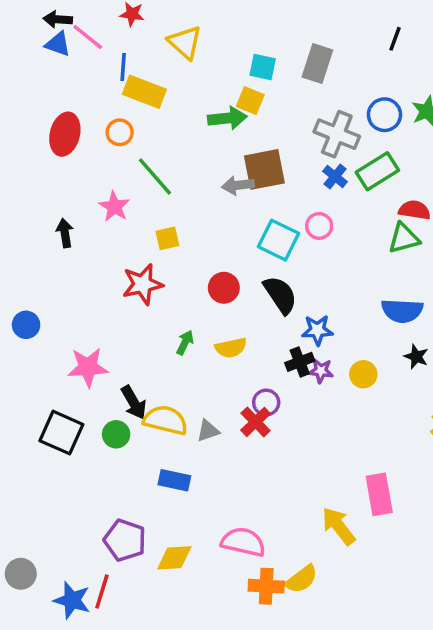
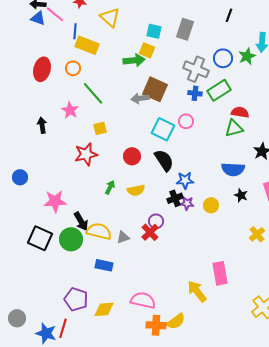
brown square: (264, 169) -> (155, 89), turned 35
blue cross: (335, 176) -> (195, 93), turned -32
green circle: (116, 434) -> (71, 239), size x1.5

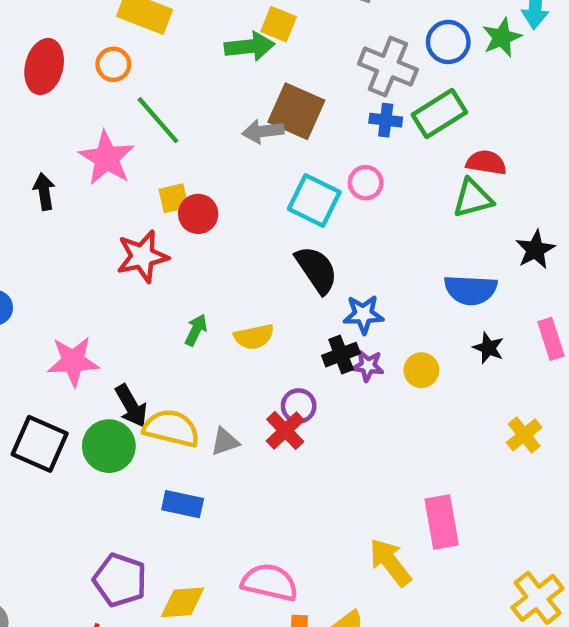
pink star: (70, 110) -> (107, 158), size x1.4
red circle: (132, 156) -> (198, 214), moved

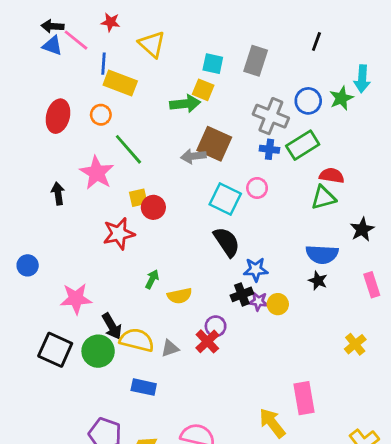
yellow semicircle: (254, 337) -> (180, 296), moved
black star: (488, 348) -> (318, 281), moved
yellow circle: (421, 370) -> (278, 304), moved

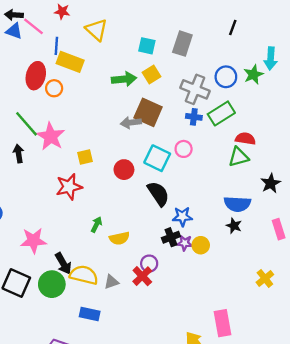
yellow square: (203, 90) -> (151, 74), moved, turned 36
red ellipse: (58, 116) -> (36, 76), moved
green line: (128, 149) -> (27, 124), moved
red circle: (153, 207) -> (124, 170), moved

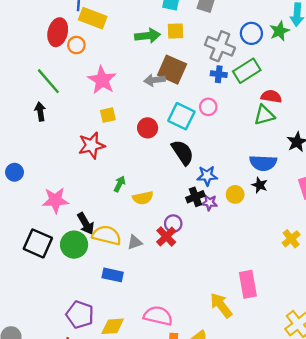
yellow square: (151, 74) -> (176, 31), turned 30
pink star: (51, 136) -> (102, 80), moved
yellow circle: (201, 245) -> (235, 194), moved

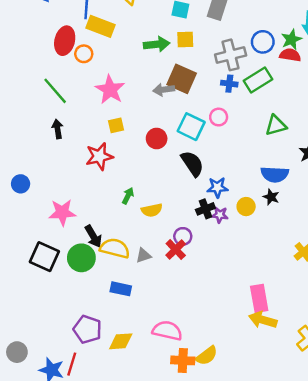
gray cross: (220, 46) -> (231, 55), turned -36
red semicircle: (271, 96) -> (290, 55), moved
black arrow: (40, 112) -> (58, 129), moved
yellow arrow: (221, 305) -> (263, 320), moved, turned -36

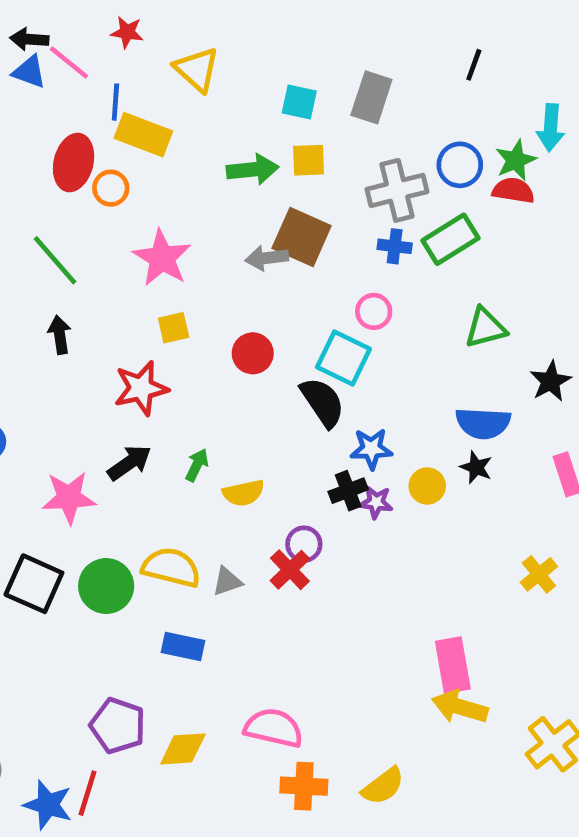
cyan square: (191, 127) -> (343, 358), moved
black arrow: (93, 236) -> (129, 463), moved, turned -95
yellow semicircle: (207, 356) -> (383, 786), moved

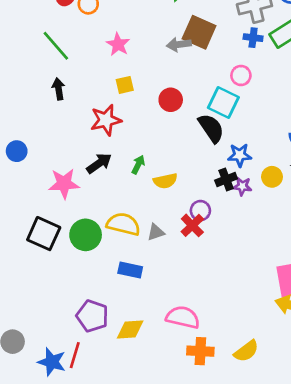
pink star: (162, 258) -> (118, 44), size x0.7

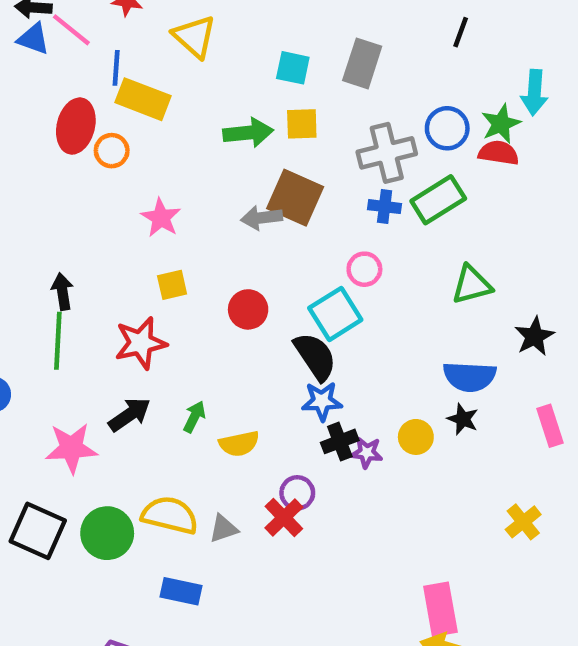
green line: (56, 46) -> (58, 341), moved, turned 44
cyan square: (223, 102) -> (335, 314), turned 32
blue star: (240, 155) -> (322, 401), moved

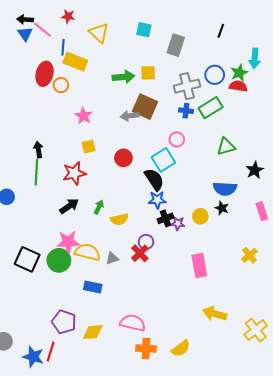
blue triangle: (33, 39) -> (25, 34), turned 35
cyan square: (293, 68) -> (144, 30), moved
pink star: (71, 448) -> (68, 242), moved
pink rectangle: (440, 609) -> (199, 265), moved

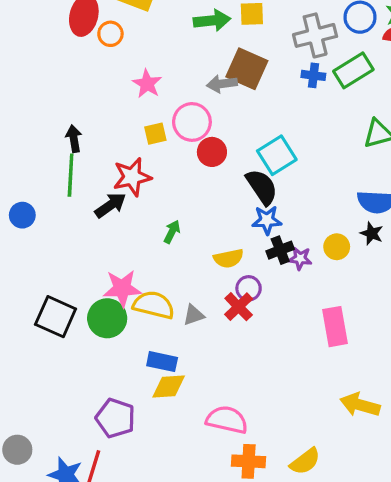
pink circle: (177, 139) -> (192, 122), moved, size x1.5
black arrow: (69, 206) -> (110, 205), moved
yellow semicircle: (119, 219) -> (229, 258), moved
yellow diamond: (93, 332) -> (169, 386), moved

